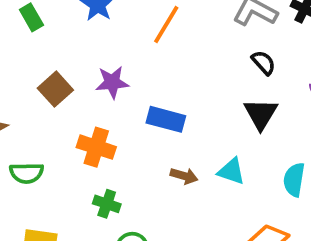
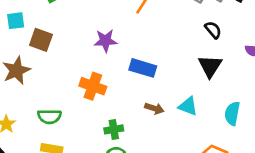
brown square: (55, 89) -> (41, 40), moved, turned -30
green semicircle: (27, 173) -> (49, 117), moved
green cross: (107, 204) -> (114, 129), moved, turned -30

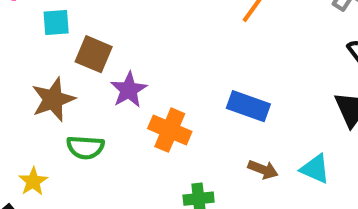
purple star: (105, 41) -> (129, 90), moved, turned -30
green semicircle: (49, 117) -> (85, 147), moved

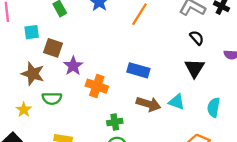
brown star: (53, 99) -> (33, 74), turned -30
brown arrow: (263, 170) -> (148, 104), size x1.5
yellow star: (33, 181) -> (24, 110), moved

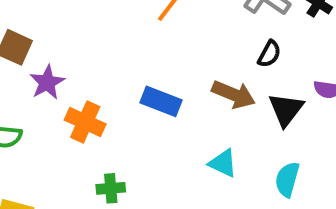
black semicircle: (197, 38) -> (269, 54), turned 64
black triangle: (195, 68) -> (286, 109), moved
brown arrow: (148, 104) -> (234, 94), moved

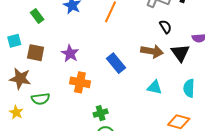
black semicircle: (269, 54) -> (165, 27), turned -48
purple star: (47, 82) -> (70, 53), moved
blue rectangle: (161, 101) -> (116, 63), turned 42

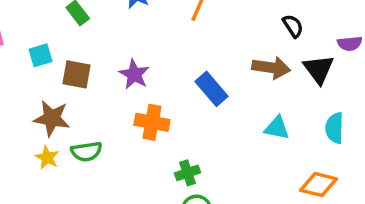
yellow star: (16, 112) -> (47, 157), moved

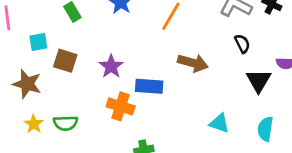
brown arrow: (271, 68) -> (193, 63), moved
blue rectangle: (212, 89) -> (149, 86), moved, turned -52
brown star: (52, 118) -> (27, 84), moved

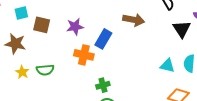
purple star: (111, 66) -> (75, 27), turned 30
blue rectangle: (149, 86) -> (103, 39), turned -60
cyan triangle: (219, 123) -> (167, 66), moved

